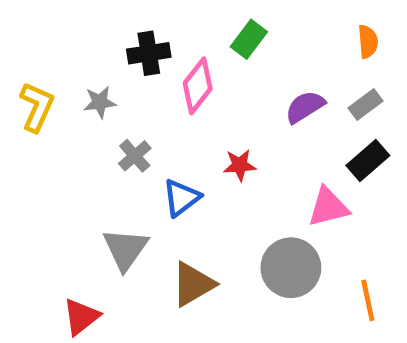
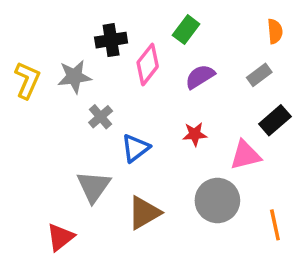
gray star: (100, 102) -> (74, 77), size x1.4
gray rectangle: (366, 105) -> (259, 75), moved
purple semicircle: (305, 107) -> (200, 77), moved
red star: (240, 165) -> (195, 134), moved

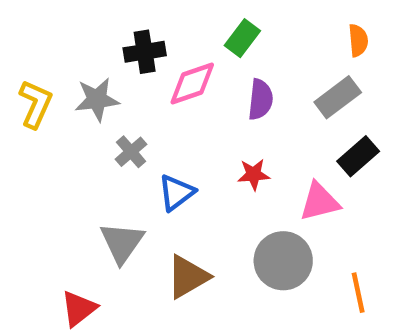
pink diamond: (148, 64) -> (192, 84), turned 33
gray rectangle: (259, 75) -> (338, 97), size x1.4
purple semicircle: (200, 77) -> (260, 99), turned 128

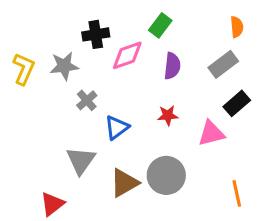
gray circle: (283, 261) -> (166, 175), moved

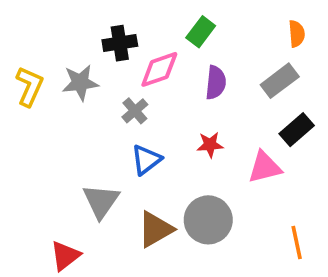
gray cross: (87, 100) -> (135, 111), moved

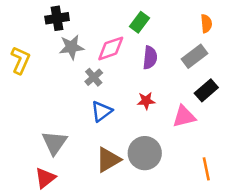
black cross: (120, 43) -> (57, 18), moved
gray star: (80, 83) -> (71, 47), moved
gray triangle: (101, 201) -> (54, 143), moved

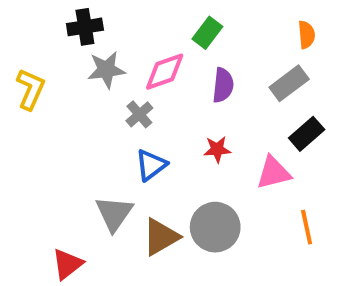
gray triangle: (54, 143) -> (114, 213), moved
orange line: (206, 169) -> (307, 227), moved

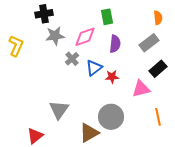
green rectangle: (207, 33) -> (107, 17), turned -49
blue triangle: (151, 165) -> (94, 68), moved
brown triangle: (161, 237) -> (89, 133), moved

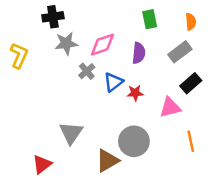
green rectangle: (107, 17) -> (150, 19), moved

